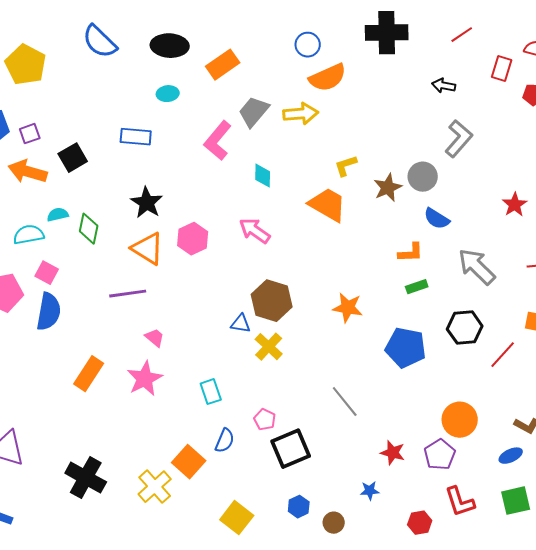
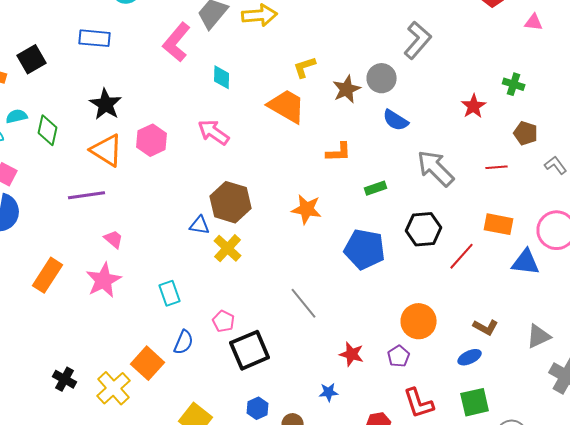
orange L-shape: (411, 253) -> (339, 152), moved
purple pentagon: (440, 455) -> (399, 356), size x0.7
black cross: (86, 478) -> (65, 379), moved, size x0.6

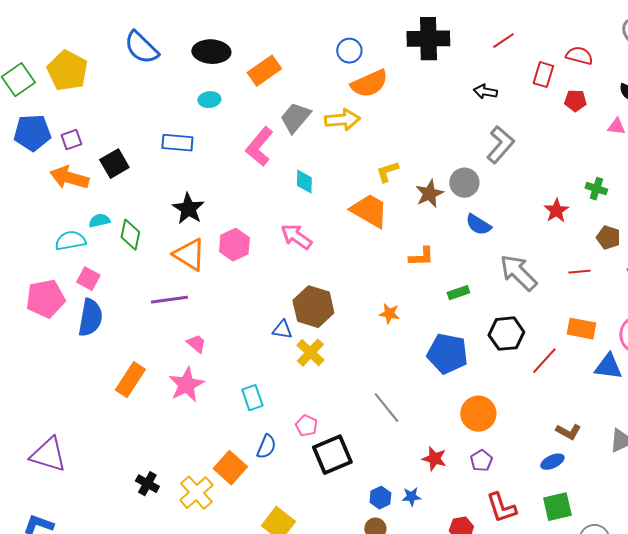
orange star: (307, 209) -> (389, 314), size x0.7
orange circle: (419, 321) -> (478, 414), moved
blue hexagon: (258, 408) -> (380, 498), moved

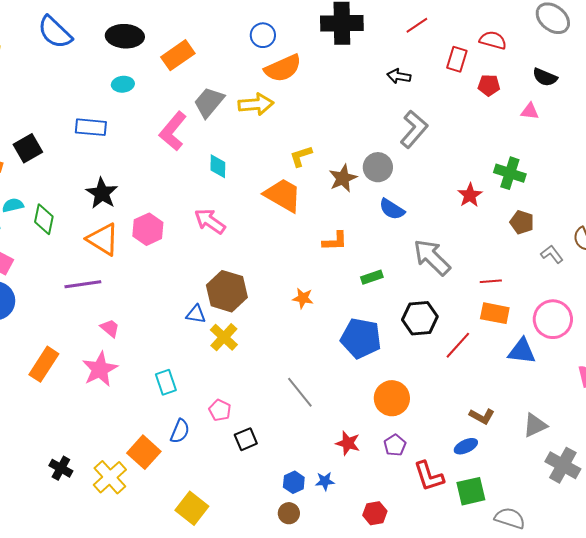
green cross: (596, 189) -> (510, 173), size x1.4
red line: (579, 272) -> (491, 281), moved
black square: (332, 455) -> (246, 439), size x0.6
red L-shape: (501, 508) -> (429, 476), moved

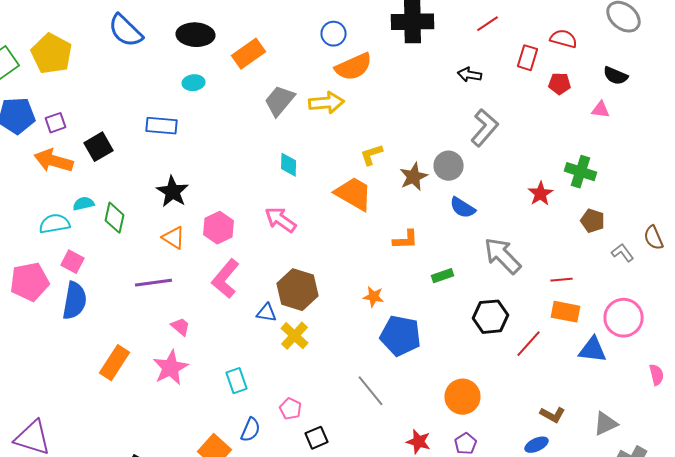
pink L-shape: (173, 131) -> (226, 279), moved
orange triangle: (103, 239) -> (174, 238), size x0.7
blue pentagon: (361, 338) -> (400, 336), moved

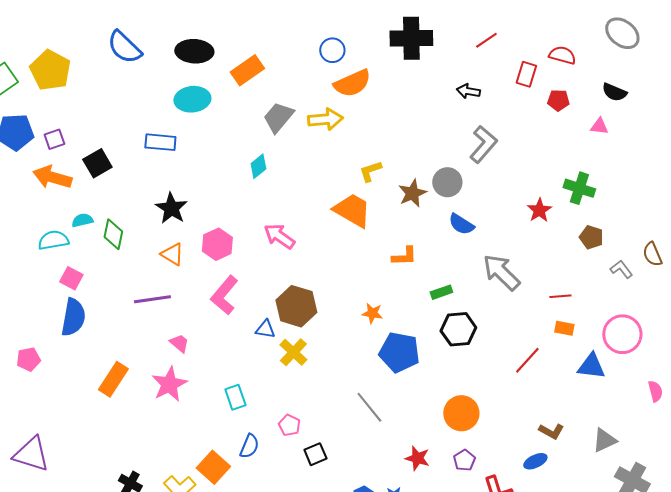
cyan ellipse: (194, 83) -> (192, 99), size x1.6
cyan diamond: (288, 165) -> (258, 166), moved, turned 50
pink pentagon: (30, 282) -> (28, 359), moved, size x0.6
orange rectangle: (566, 312) -> (564, 328), size x0.7
black hexagon: (490, 317) -> (458, 329), moved

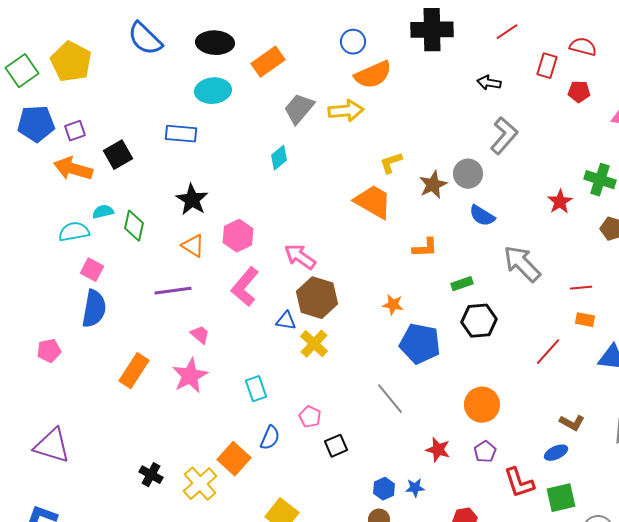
pink arrow: (279, 236) -> (300, 257), moved

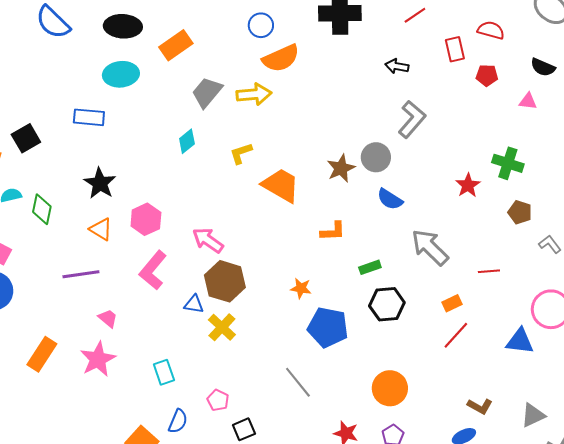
red rectangle: (547, 66) -> (455, 49), turned -30
yellow L-shape: (391, 163) -> (241, 153), moved
orange rectangle: (585, 320) -> (452, 303), moved, turned -36

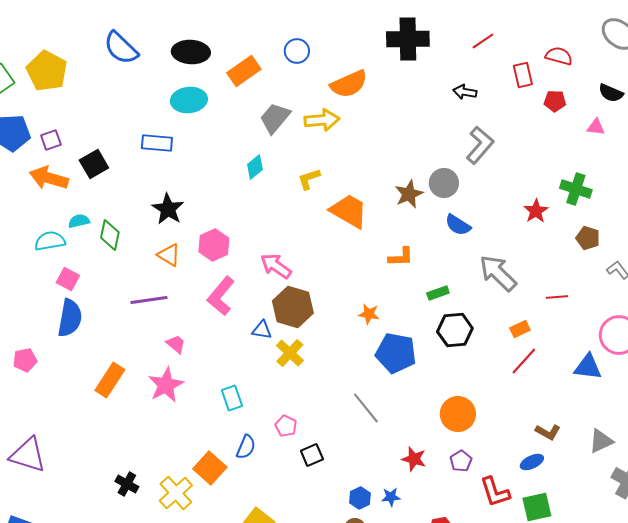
blue circle: (261, 25) -> (297, 51), moved

